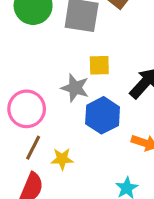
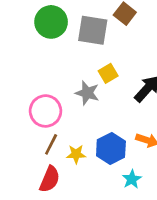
yellow square: (99, 65) -> (108, 73), turned -30
blue hexagon: (103, 115) -> (111, 149), moved

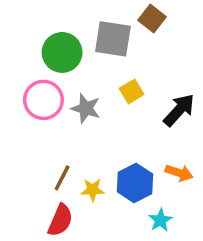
green circle: (51, 22) -> (62, 52), moved
gray star: (87, 93) -> (86, 108), moved
pink circle: (45, 111) -> (43, 100), moved

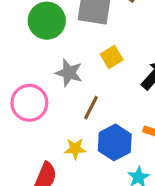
pink circle: (43, 100) -> (29, 103), moved
brown line: (62, 178) -> (91, 108), moved

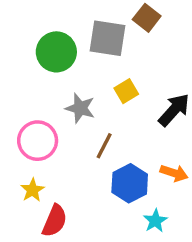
yellow star: (75, 149) -> (32, 190), moved, turned -30

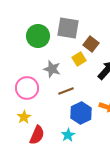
brown square: (147, 18) -> (91, 44), moved
brown line: (104, 146) -> (66, 91), turned 42
cyan star: (155, 221) -> (68, 135), moved

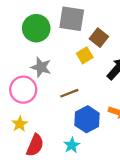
gray star: (52, 69) -> (41, 67), moved

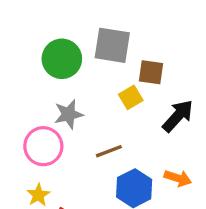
brown square: (99, 38) -> (151, 72), turned -30
gray star: (41, 67) -> (69, 114), turned -30

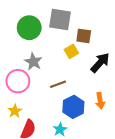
gray star: (69, 114) -> (33, 62), turned -30
orange arrow: (178, 178) -> (100, 101), turned 63

